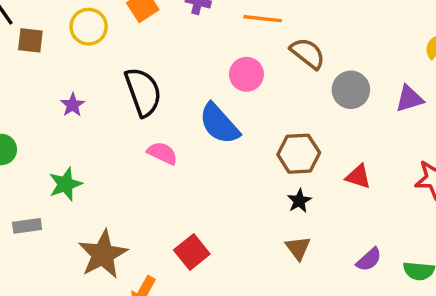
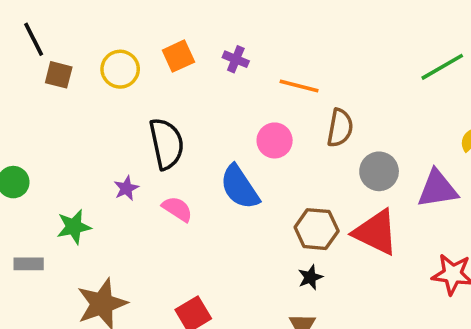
brown semicircle: (308, 53) -> (340, 128), turned 54
purple triangle: (409, 99) -> (437, 189), size x1.4
purple star: (73, 105) -> (126, 188), moved
red triangle: (358, 177) -> (376, 232), moved, size x1.8

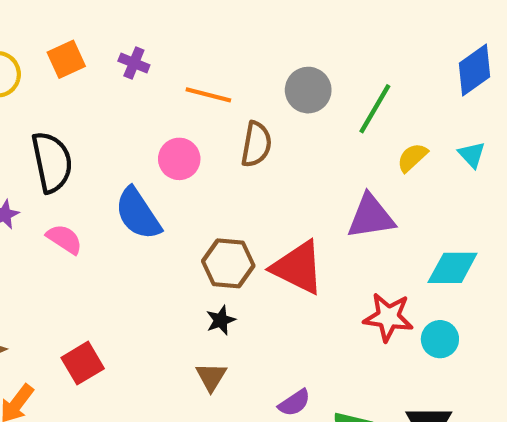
green line: (442, 67) -> (375, 109), moved, turned -30
gray circle: (379, 171) -> (308, 90), moved

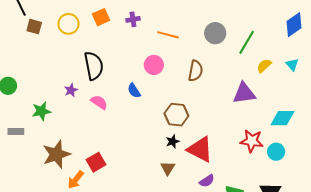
purple cross: (134, 63) -> (133, 19), turned -32
brown semicircle: (256, 144) -> (196, 71), moved
blue semicircle: (138, 214) -> (134, 91), size x0.6
red triangle: (298, 267) -> (200, 149), moved
red square: (83, 363) -> (96, 162), moved

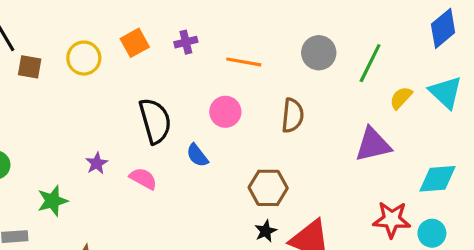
cyan triangle: (292, 65) -> (446, 92), size x1.6
black semicircle: (94, 66) -> (155, 121), moved

